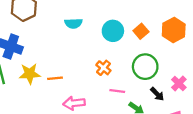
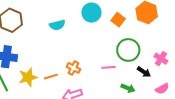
cyan circle: (113, 31) -> (91, 13), moved
orange cross: (103, 68) -> (73, 68), moved
pink line: (117, 91) -> (108, 67), moved

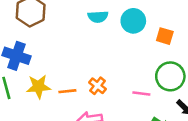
orange square: (118, 20) -> (165, 36), turned -32
cyan semicircle: (57, 25) -> (98, 17), moved

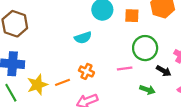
cyan semicircle: (98, 17) -> (83, 38), moved

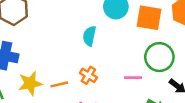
orange square: (132, 16) -> (149, 18), size x1.5
cyan semicircle: (83, 38) -> (89, 36), turned 112

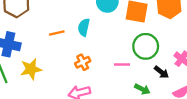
orange cross: (88, 75) -> (83, 62), turned 32
orange line: (59, 84) -> (57, 33), moved

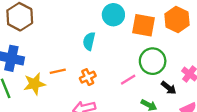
orange line: (57, 33) -> (58, 71), moved
pink line: (122, 64) -> (128, 80), turned -32

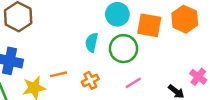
green circle: (153, 61) -> (124, 49), moved

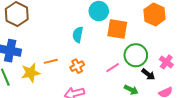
orange square: (149, 25) -> (117, 29), moved
green circle: (124, 49) -> (136, 55), moved

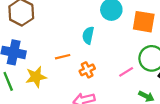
orange square: (117, 29) -> (144, 22), moved
orange line: (51, 61) -> (63, 57), moved

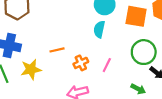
cyan semicircle: (88, 35) -> (99, 29), moved
pink line: (126, 72) -> (107, 65), moved, turned -32

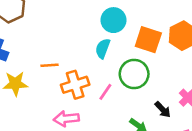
green circle: (144, 52) -> (134, 74), moved
orange cross: (81, 63) -> (75, 85), size x1.5

